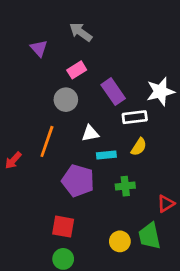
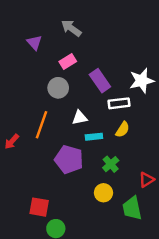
green cross: (125, 186) -> (111, 164), turned -35
red square: (63, 227) -> (39, 207), moved
yellow circle: (120, 241) -> (103, 193), moved

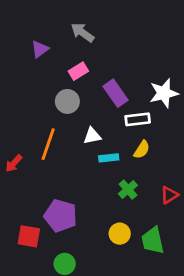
purple triangle: (34, 42) -> (40, 49), turned 35
purple pentagon: (69, 159) -> (60, 216), moved
red triangle: (146, 180) -> (169, 195), moved
yellow circle: (103, 193) -> (120, 234), moved
red square: (39, 207) -> (29, 236), moved

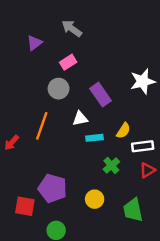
purple rectangle: (116, 93) -> (101, 95), moved
white rectangle: (138, 119) -> (143, 146), moved
yellow circle: (120, 234) -> (95, 199), moved

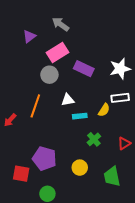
pink rectangle: (68, 62) -> (58, 52), size x1.5
purple rectangle: (101, 95) -> (84, 69), moved, turned -30
white rectangle: (143, 146) -> (120, 98), moved

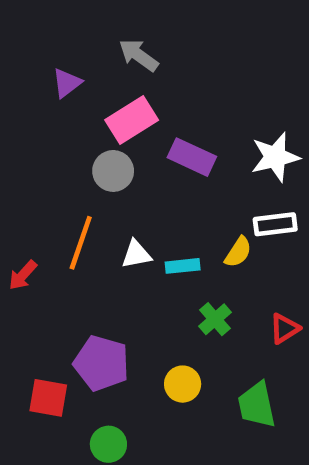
white triangle: (68, 100) -> (136, 254), moved

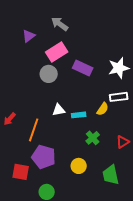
orange line: (81, 243) -> (34, 130), moved

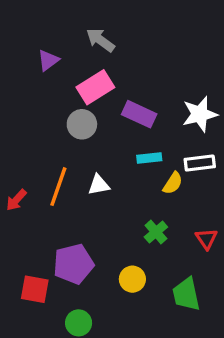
cyan rectangle: (79, 115) -> (149, 158), moved
orange line: (34, 130) -> (58, 187), moved
red triangle: (123, 142) -> (206, 239), turned -32
purple pentagon: (44, 157) -> (73, 264), turned -30

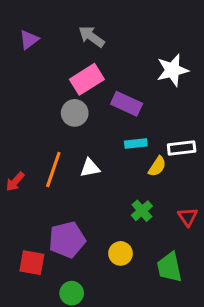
purple triangle: (48, 60) -> (29, 40), moved
white star: (200, 114) -> (172, 70), moved

